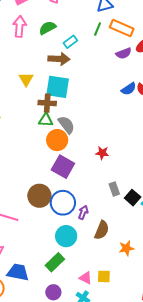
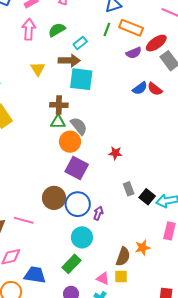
yellow triangle: (26, 79) -> (38, 69), moved
cyan square: (58, 87) -> (81, 79), moved
brown semicircle: (102, 230) -> (123, 257), moved

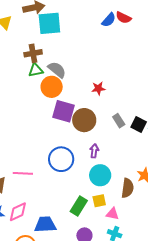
brown circle: (54, 198) -> (84, 120), moved
blue circle: (78, 204) -> (61, 159), moved
cyan circle: (82, 237) -> (100, 175), moved
yellow square: (121, 276) -> (99, 201), moved

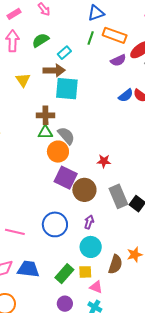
gray rectangle: (119, 121) -> (118, 196), size x1.6
blue trapezoid: (45, 225) -> (28, 269), moved

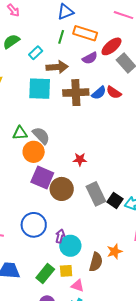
brown arrow: (54, 70) -> (57, 67), moved
brown cross: (45, 115) -> (76, 93), moved, size x1.4
purple arrow: (89, 222) -> (60, 236), moved

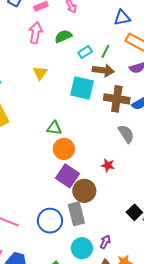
green line: (61, 37) -> (105, 51), moved
gray semicircle: (41, 136) -> (126, 134), moved
gray rectangle: (96, 194) -> (76, 214), moved
purple arrow: (60, 236) -> (105, 242), moved

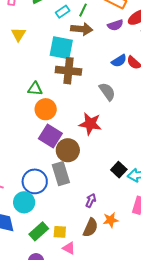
brown cross: (117, 99) -> (68, 71), moved
red star: (108, 165) -> (90, 124), size x1.6
cyan circle: (82, 248) -> (24, 202), moved

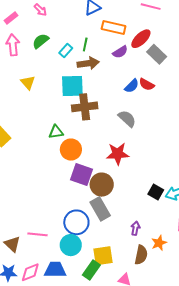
yellow square: (60, 232) -> (103, 256), moved, size x1.5

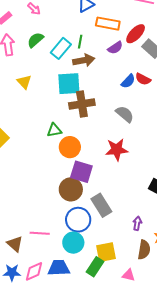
cyan rectangle: (66, 51) -> (61, 48), size x1.5
brown circle: (102, 185) -> (71, 189), moved

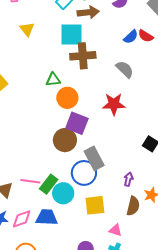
blue circle: (78, 220) -> (84, 173), moved
green rectangle: (95, 267) -> (49, 184), moved

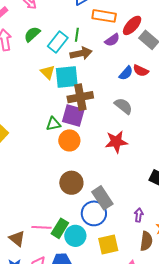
yellow triangle: (27, 29) -> (48, 72), moved
purple square: (77, 123) -> (73, 115), moved

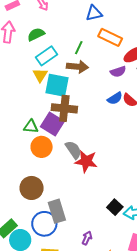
purple semicircle: (112, 40) -> (118, 72), moved
cyan rectangle: (58, 42) -> (46, 56), moved
gray semicircle: (123, 106) -> (73, 150), moved

